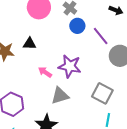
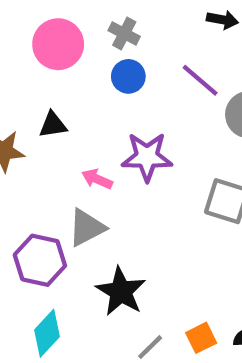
blue circle: (77, 26) -> (128, 76), moved
gray triangle: (60, 96) -> (87, 228), moved

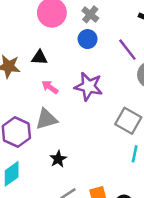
pink arrow: (97, 179) -> (50, 87), moved
black star: (121, 291) -> (58, 159), size x0.6

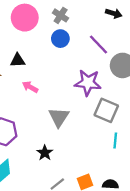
purple star: (89, 86) -> (88, 83), moved
gray triangle: (46, 119) -> (59, 117), moved, turned -35

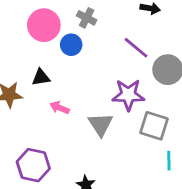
blue circle: (60, 39) -> (71, 45), moved
gray triangle: (59, 117) -> (101, 124), moved

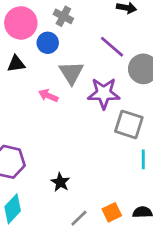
black triangle: (41, 77) -> (16, 64), moved
pink arrow: (60, 108) -> (48, 96), moved
gray triangle: (101, 124) -> (71, 73), moved

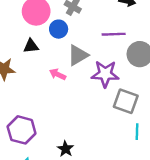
purple line: (112, 47) -> (114, 34), turned -45
gray triangle: (71, 73) -> (78, 55), turned 30

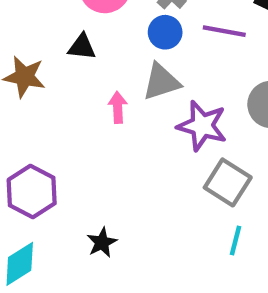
blue circle: (59, 29) -> (165, 32), moved
purple line: (114, 34) -> (224, 31), moved
pink arrow: (58, 74) -> (118, 107), turned 49

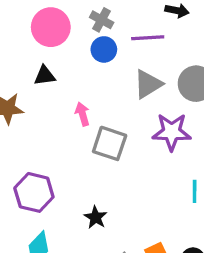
gray triangle: (161, 82) -> (148, 84), moved
purple star: (202, 126) -> (172, 132), moved
gray square: (228, 182) -> (110, 143), moved

